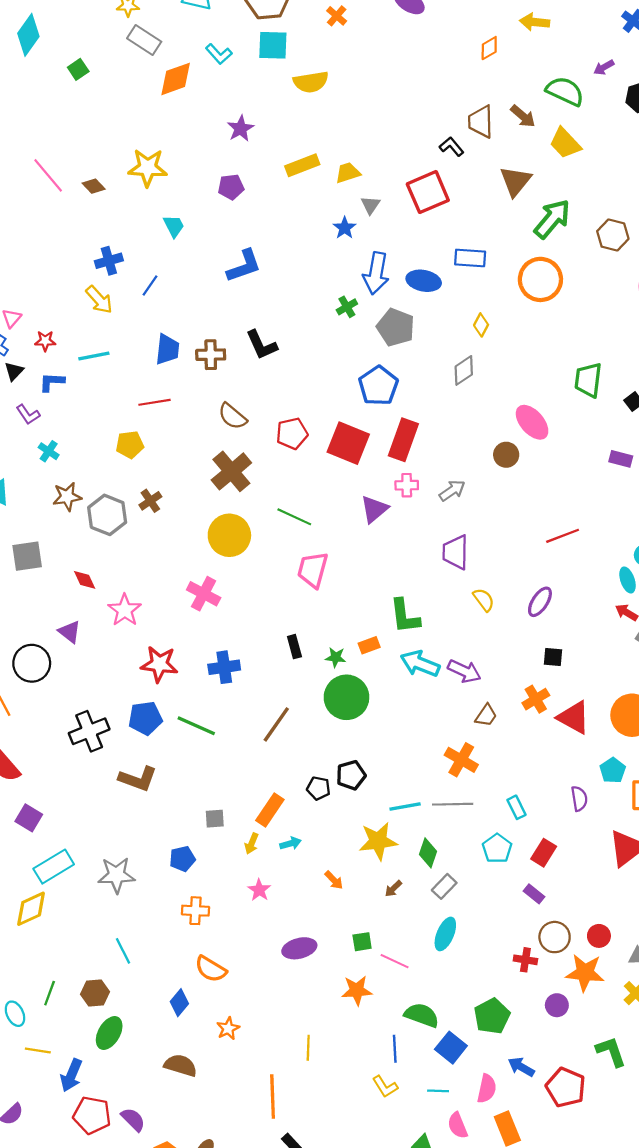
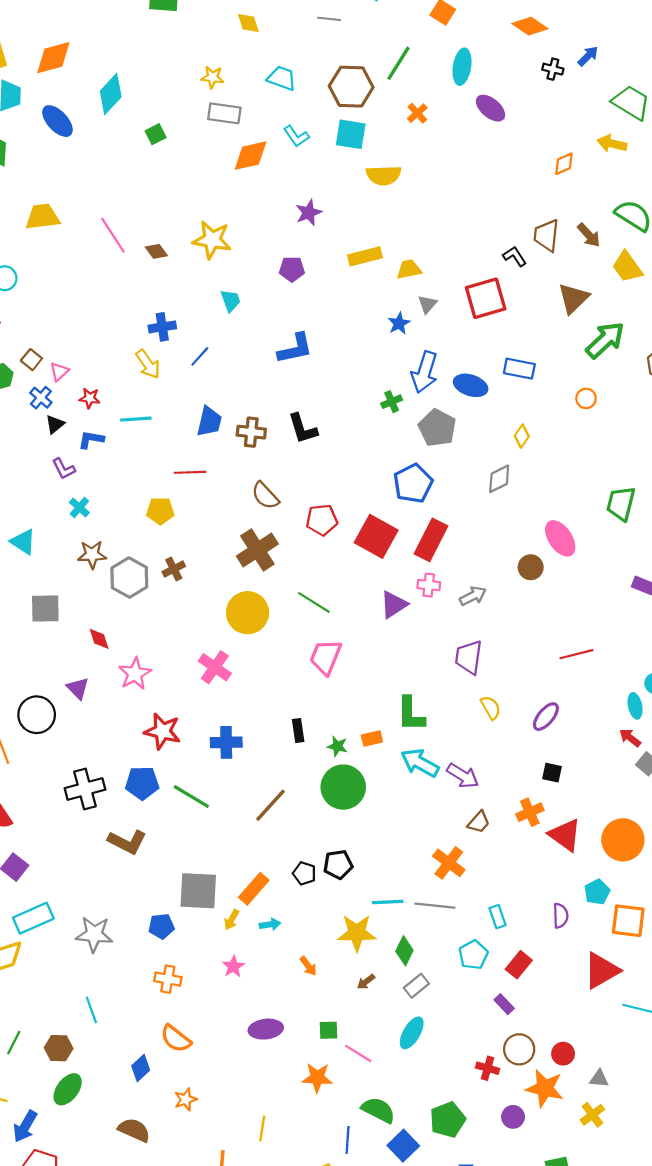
gray rectangle: (144, 40) -> (224, 113), turned -32
orange circle: (540, 279) -> (586, 398), size x0.5
gray square: (215, 819) -> (198, 891), size x2.0

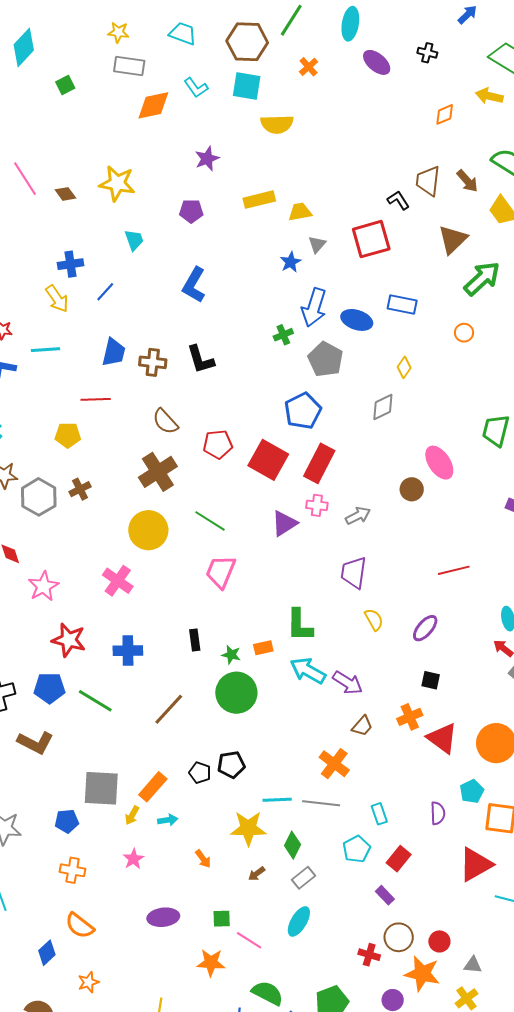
black cross: (553, 69) -> (427, 53), moved
blue L-shape: (295, 349) -> (194, 285), turned 132

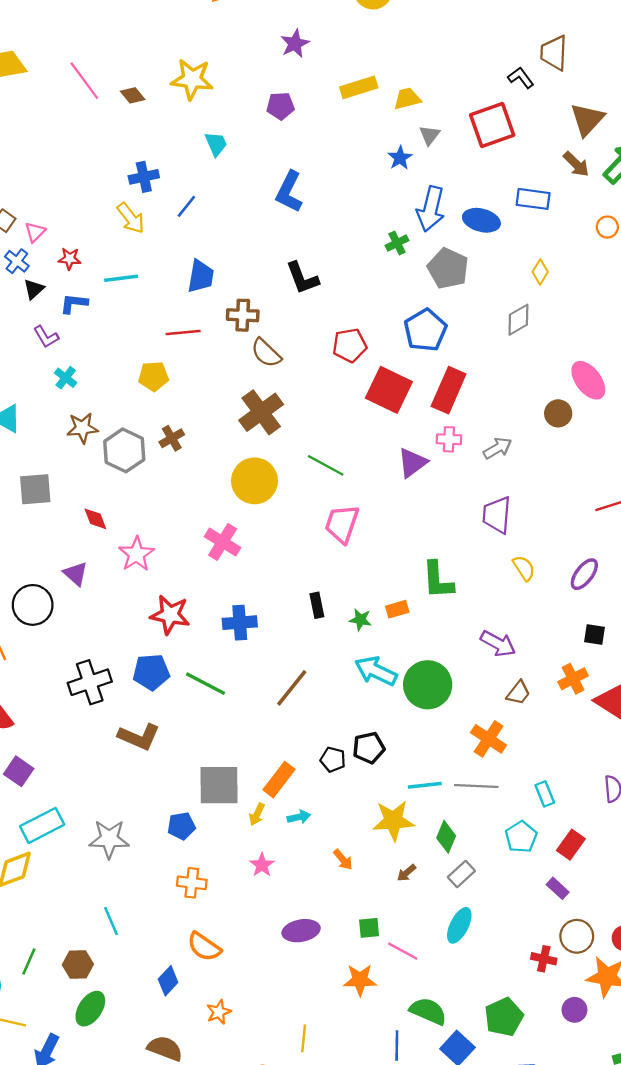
brown arrow: (467, 181) -> (576, 164), moved
brown cross: (153, 362) -> (243, 315), moved
red pentagon: (218, 444) -> (350, 345), moved
cyan arrow: (308, 671) -> (376, 671), moved
green circle: (236, 693) -> (428, 685), moved

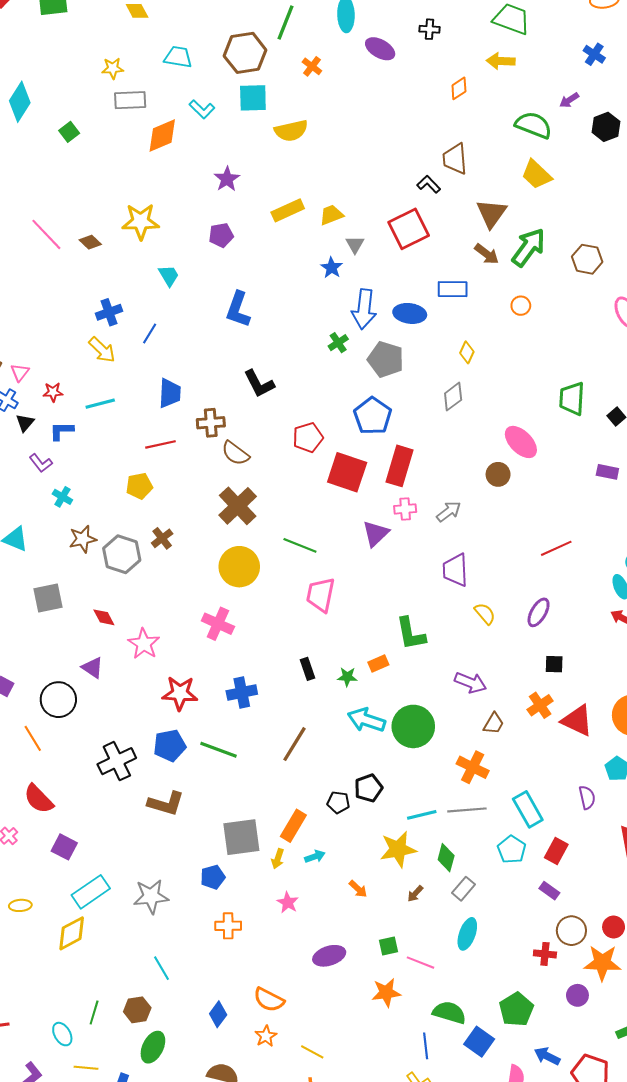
cyan rectangle: (545, 794) -> (528, 809), size x1.6
orange semicircle: (204, 947) -> (269, 1000), moved
yellow line: (304, 1038) -> (312, 1052), moved, turned -60

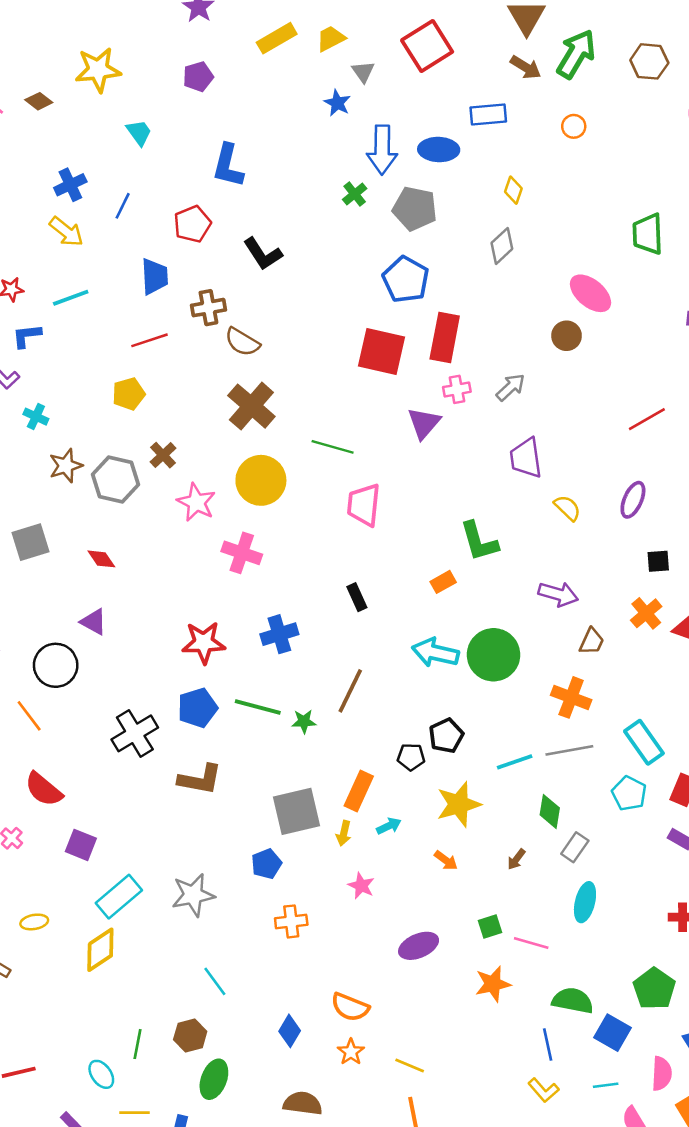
red pentagon: (308, 437) -> (192, 224), moved
pink star: (144, 644) -> (196, 502), moved
green star: (347, 677) -> (304, 721), moved
yellow star: (398, 849) -> (459, 804), moved

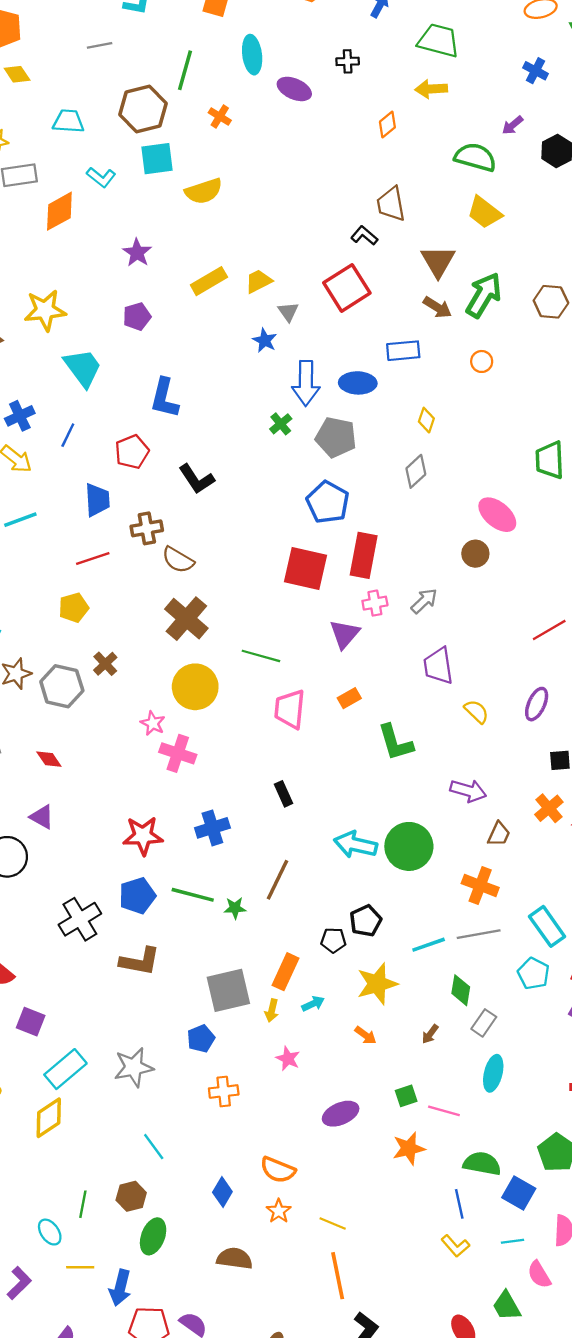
cyan trapezoid: (139, 132) -> (83, 368), size x1.6
pink star: (196, 502) -> (153, 723), moved, size x0.7
orange rectangle: (443, 582) -> (349, 698), moved

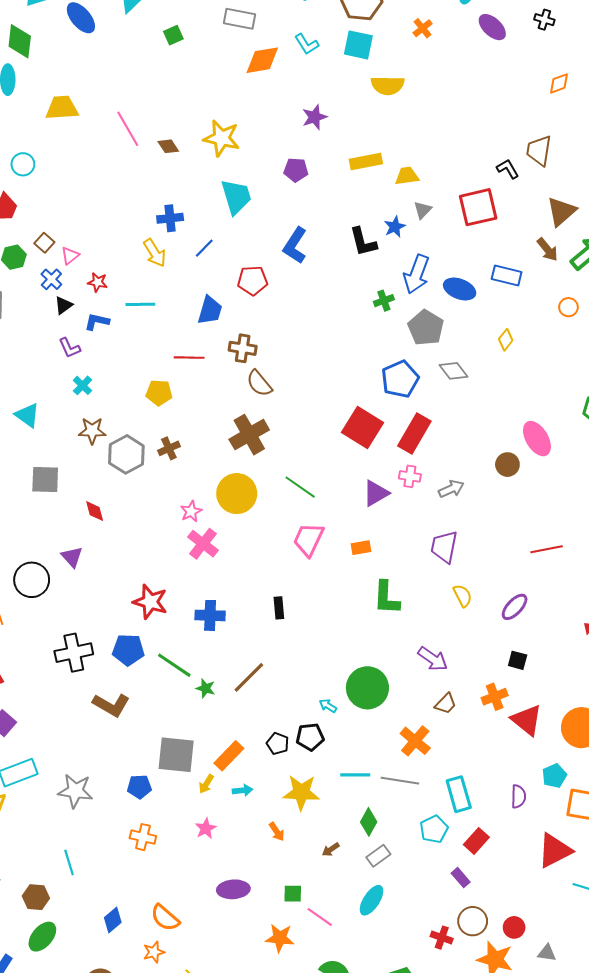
gray diamond: (416, 471) -> (453, 371), moved, turned 76
black L-shape: (197, 479) -> (363, 242), moved
cyan arrow: (355, 845) -> (328, 706), moved, size x0.5

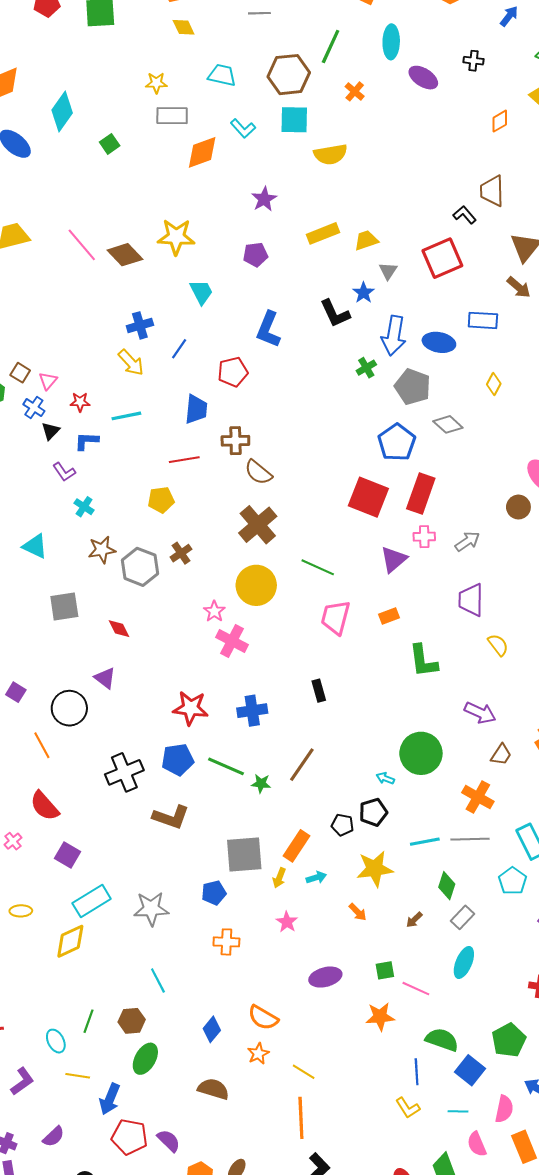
brown diamond: (168, 146) -> (125, 255), size x1.6
cyan trapezoid: (236, 197) -> (201, 292), size x0.7

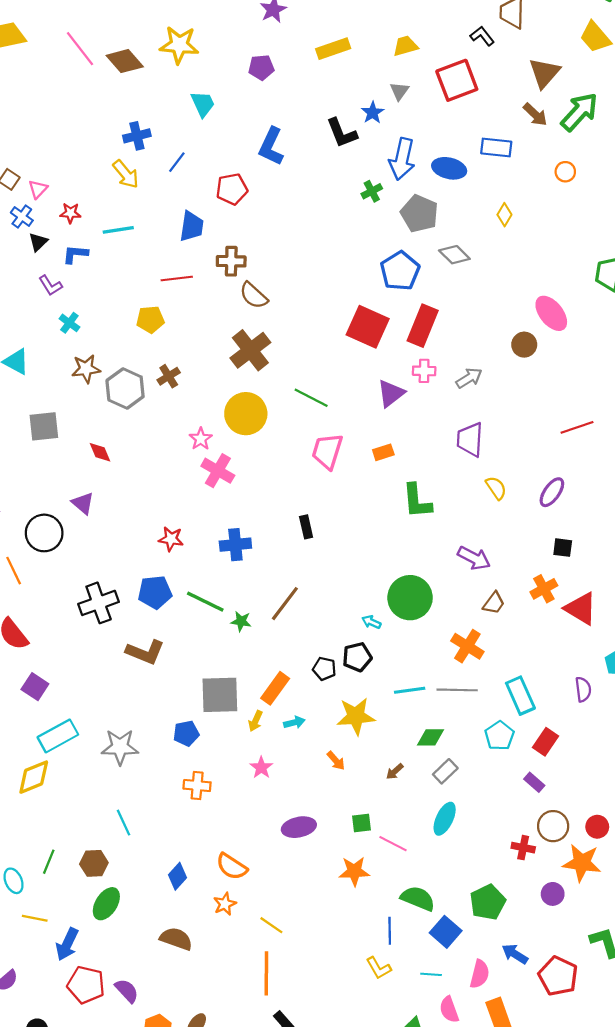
yellow trapezoid: (366, 240) -> (405, 46), moved
red star: (191, 708) -> (171, 539), size x0.7
green diamond: (447, 886) -> (430, 737), turned 68

